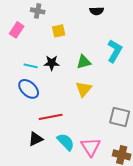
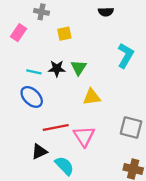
green triangle: (84, 62) -> (79, 67), moved, turned -42
yellow triangle: (84, 89) -> (92, 97), turned 42
cyan semicircle: (66, 142) -> (64, 166), moved
pink triangle: (91, 147) -> (84, 136), moved

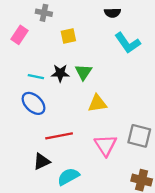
cyan L-shape: (126, 55) -> (128, 43), moved, turned 115
pink triangle: (84, 136) -> (106, 145), moved
cyan semicircle: (64, 166) -> (68, 177), turned -75

